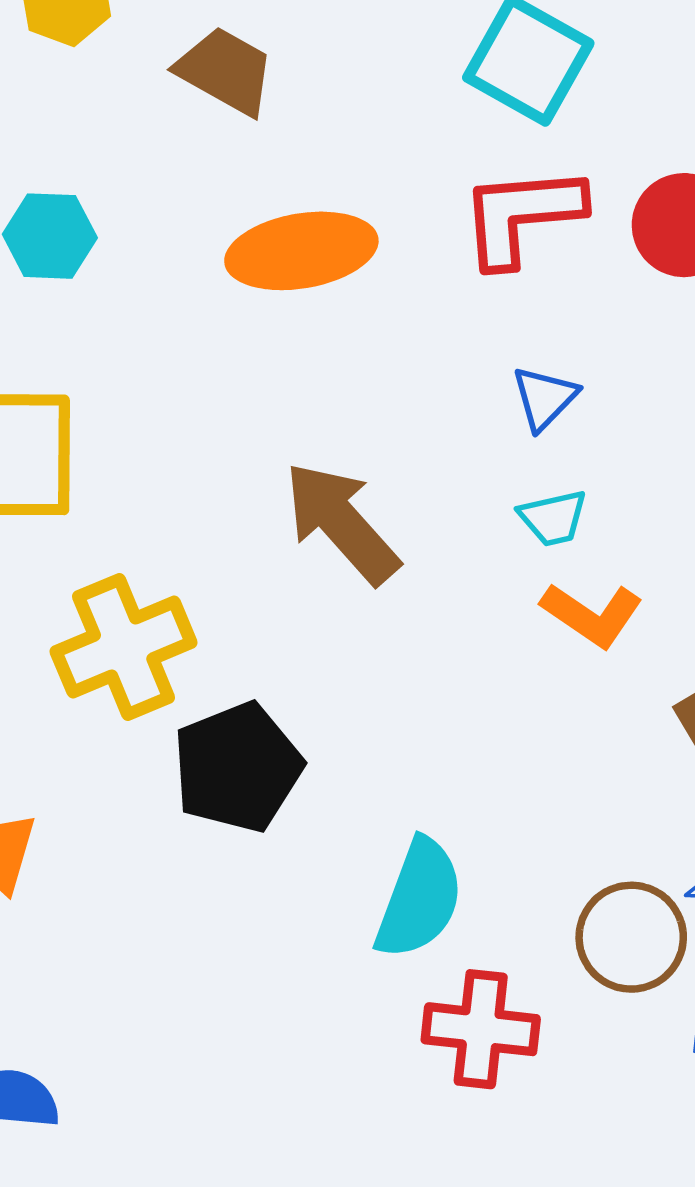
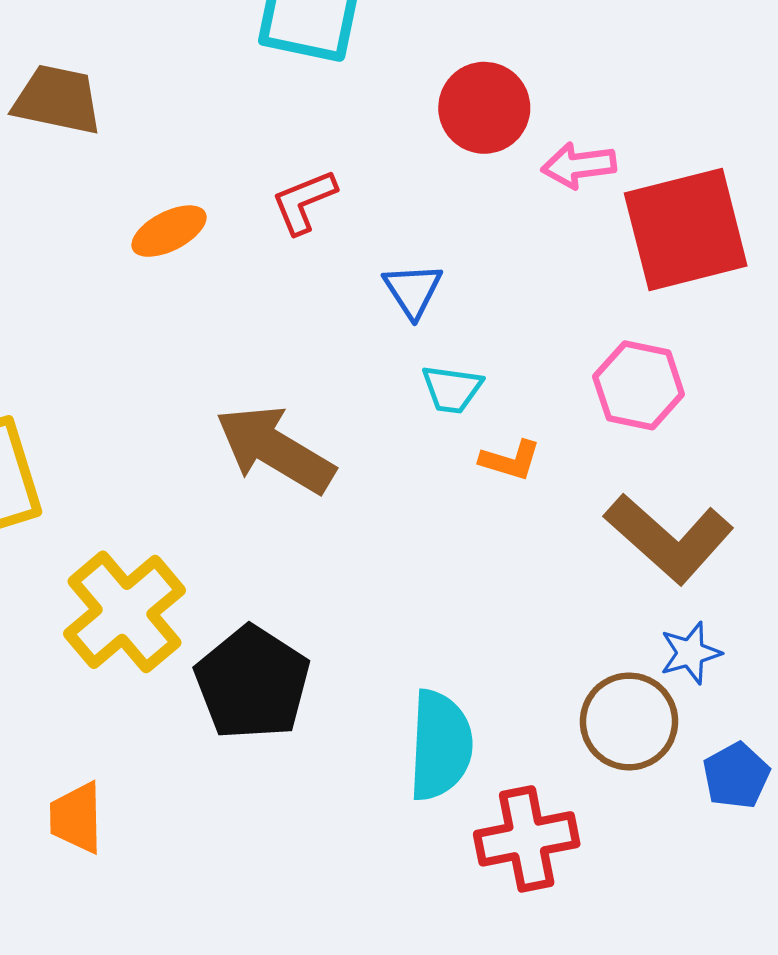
red L-shape: (522, 215) -> (304, 202), moved, size x0.6
orange ellipse: (301, 251) -> (169, 231), size x0.6
cyan trapezoid: (553, 518) -> (452, 389), turned 38
orange L-shape: (592, 615) -> (510, 460), size x0.7

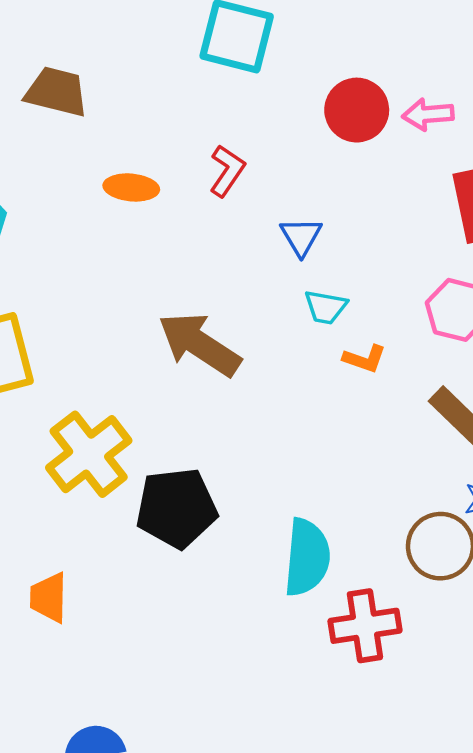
pink arrow: (579, 165) -> (428, 114), moved
red L-shape: (304, 202) -> (227, 171), turned 144
orange ellipse: (169, 231) -> (131, 187), turned 30
black pentagon: (252, 683) -> (177, 508), turned 30

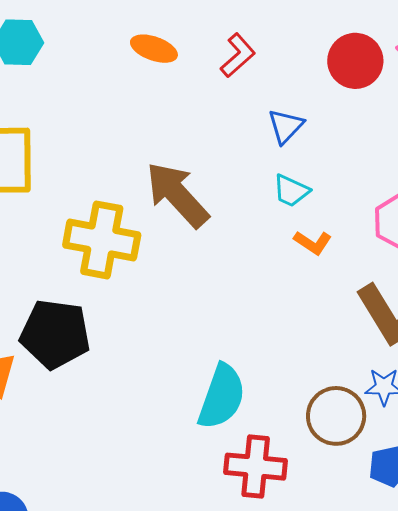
red circle: (357, 110) -> (355, 61), moved
yellow cross: (89, 454) -> (102, 240), moved, turned 34
black pentagon: (177, 508) -> (55, 334), moved

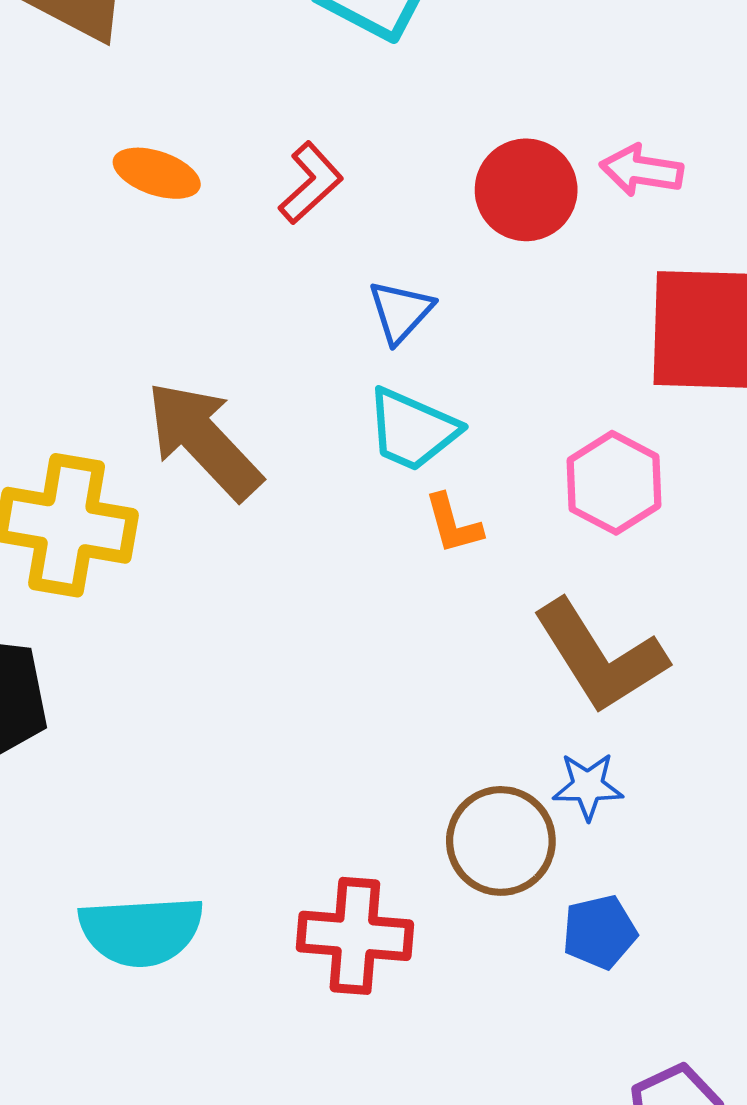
cyan trapezoid: (291, 191) -> (412, 430), size x1.4
orange L-shape: (313, 243) -> (453, 524), turned 42
cyan semicircle: (222, 397) -> (141, 931), moved, turned 68

